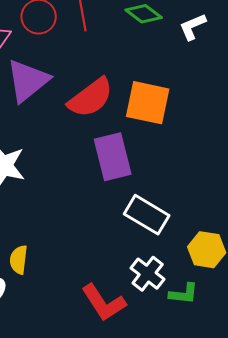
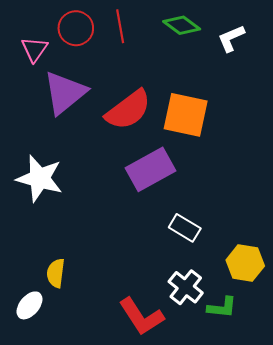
purple rectangle: (113, 157) -> (150, 169), turned 75
white rectangle: (147, 215) -> (185, 228), size x0.7

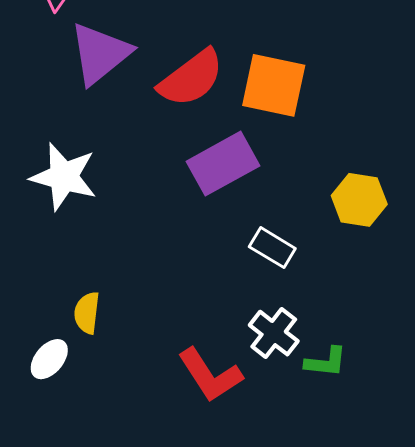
yellow hexagon: (245, 263) -> (359, 200), moved

